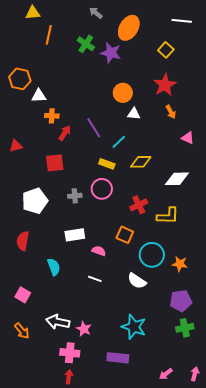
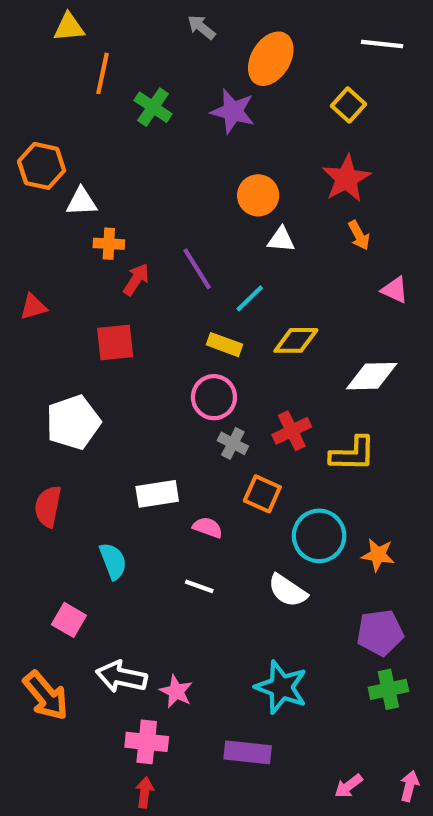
green cross: (86, 44) -> (153, 107), moved
gray cross: (75, 196) -> (233, 443), moved, turned 32
pink square: (23, 295) -> (69, 620), moved
orange arrow: (22, 331) -> (46, 696), size x1.4

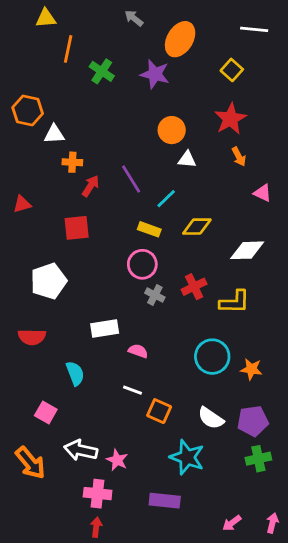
orange square: (262, 494) -> (159, 411), moved
red semicircle: (48, 506) -> (32, 337), turned -100
white semicircle: (288, 591) -> (211, 418), moved

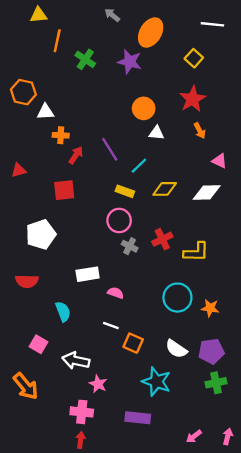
white diamond: (247, 250) -> (207, 192), moved
white arrow: (81, 450) -> (76, 361), moved

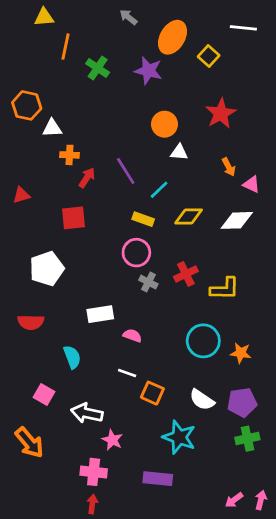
yellow square: (194, 58) -> (209, 56), moved
orange arrow: (200, 131) -> (229, 167), moved
pink arrow: (194, 436) -> (234, 500), moved

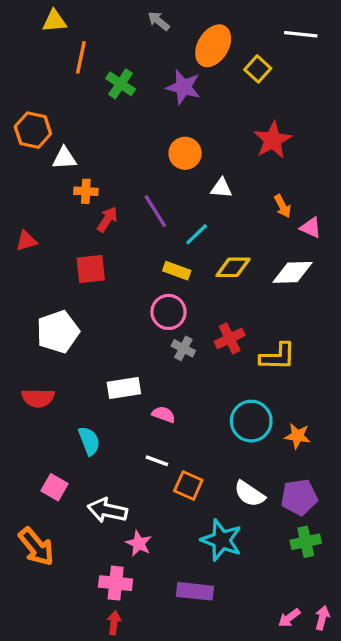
orange circle: (164, 124) -> (185, 153), moved

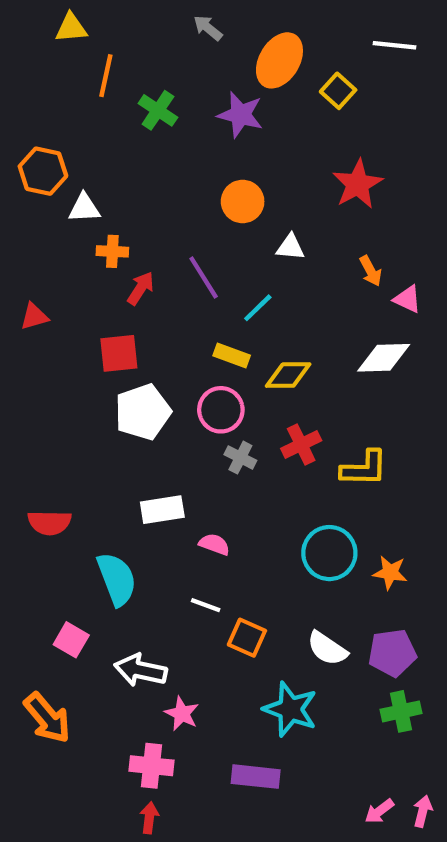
yellow diamond: (233, 267) -> (288, 375), moved
white pentagon: (58, 332) -> (143, 412), moved
cyan semicircle: (89, 441) -> (117, 579), size x1.4

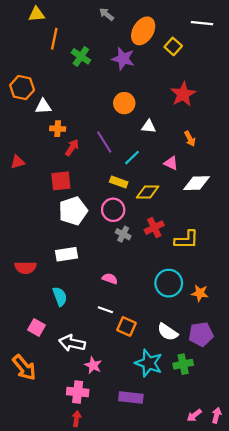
pink triangle: (407, 299) -> (171, 163), moved
white rectangle: (162, 510) -> (66, 254), moved
cyan semicircle: (117, 579) -> (60, 296), size x0.7
green cross: (401, 711) -> (183, 364), moved

